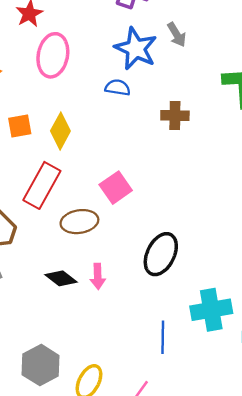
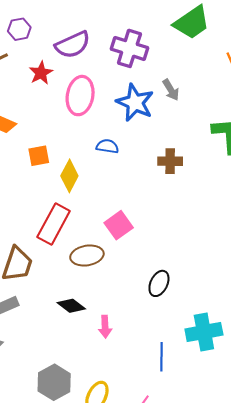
pink ellipse: (53, 55) -> (80, 96), moved
blue semicircle: (118, 88) -> (107, 146), moved
orange square: (20, 126) -> (39, 156), moved
black ellipse: (161, 254) -> (159, 283), size x0.7
pink arrow: (98, 276) -> (105, 327), moved

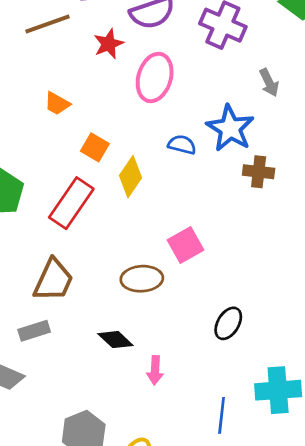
blue star: (135, 103) -> (230, 128), moved
orange square: (39, 156) -> (95, 147), turned 35
red rectangle: (54, 224) -> (71, 203), moved

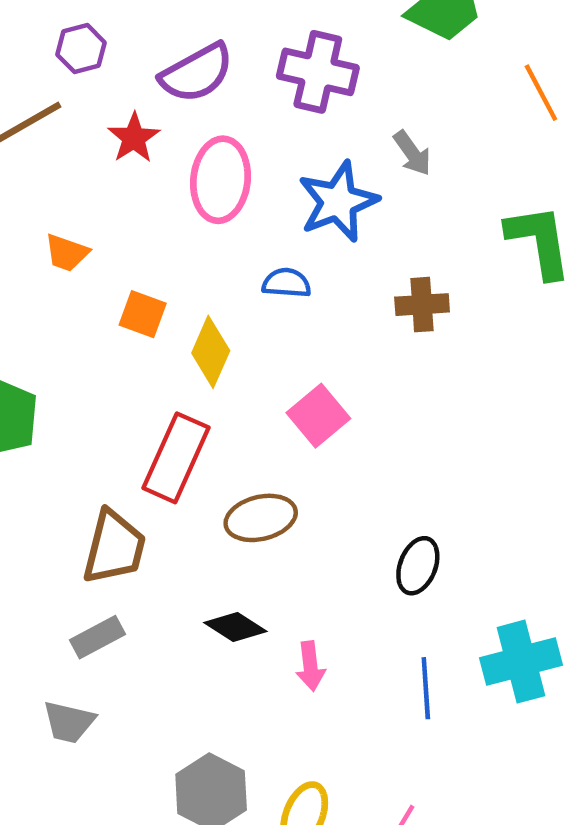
blue star: (230, 128) -> (338, 202), moved, turned 30
red rectangle: (71, 203) -> (176, 458), moved
pink square: (186, 245) -> (318, 416), moved
blue line: (222, 415) -> (426, 688), moved

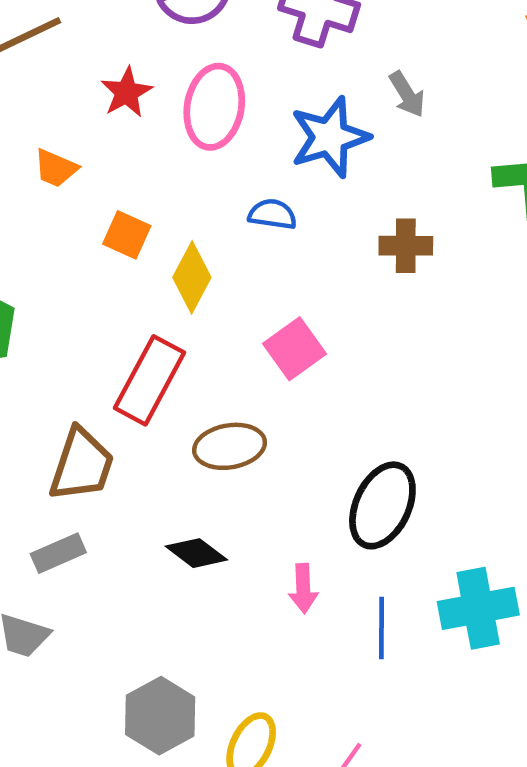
red star: (134, 138) -> (126, 92), moved
black ellipse: (418, 566) -> (382, 505), size x1.5
pink arrow: (310, 666) -> (303, 588), moved

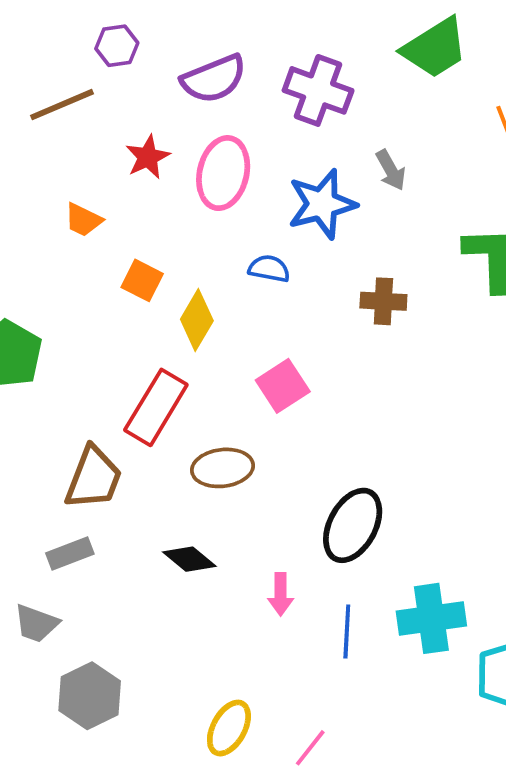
gray hexagon: (160, 716) -> (90, 696), moved

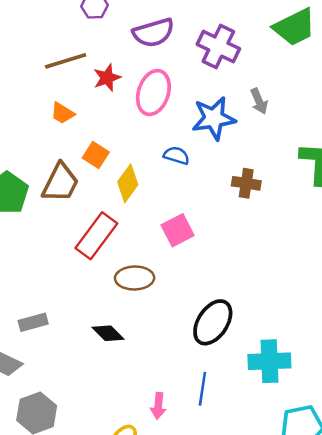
brown line: (62, 105) -> (66, 61), moved
brown trapezoid: (94, 478) -> (60, 183), moved
pink arrow: (281, 594) -> (158, 406), moved
cyan cross: (431, 618) -> (269, 361), moved

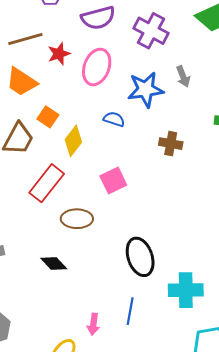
orange trapezoid: (63, 113) -> (22, 82), size x1.6
black ellipse: (213, 322) -> (140, 257), turned -54

